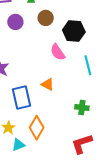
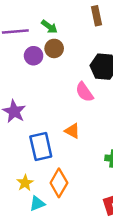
brown circle: (46, 18) -> (54, 48), moved

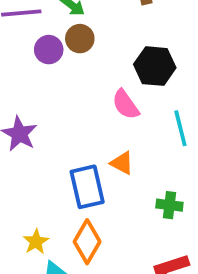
orange triangle: (72, 131) -> (122, 163), moved
blue rectangle: (41, 147) -> (87, 187), moved

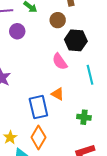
brown circle: (80, 39) -> (58, 20), moved

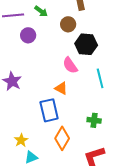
orange triangle: (58, 94) -> (61, 88), moved
orange diamond: (38, 137) -> (62, 138), moved

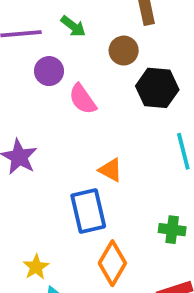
pink semicircle: (70, 65) -> (83, 99), moved

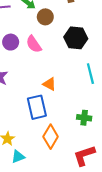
brown circle: (124, 51) -> (45, 17), moved
purple circle: (49, 71) -> (11, 42), moved

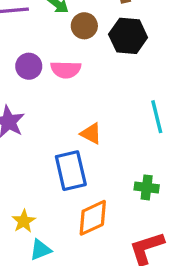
black hexagon: (76, 38) -> (128, 36), moved
pink semicircle: (34, 44) -> (66, 70), turned -54
orange diamond: (51, 137) -> (93, 218), turned 35

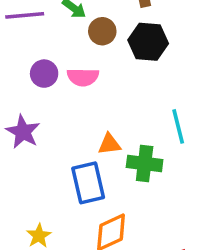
orange triangle: (91, 134) -> (109, 144), turned -35
green cross: (147, 187) -> (145, 163), moved, size x1.4

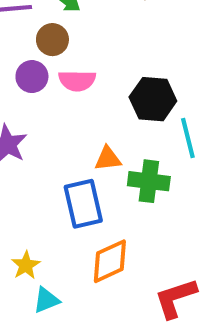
brown circle: (102, 31) -> (52, 40), moved
black hexagon: (148, 42) -> (153, 99), moved

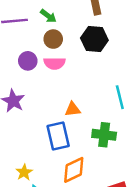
brown circle: (52, 40) -> (53, 39), moved
black hexagon: (153, 99) -> (94, 39), moved
green cross: (149, 181) -> (104, 135), moved

